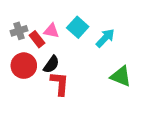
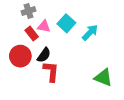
gray cross: (19, 31) -> (29, 11), moved
green triangle: (121, 76) -> (103, 78), moved

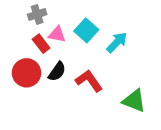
red L-shape: (51, 71) -> (89, 81), moved, turned -40

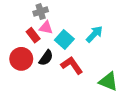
gray cross: (37, 14) -> (41, 12), moved
cyan square: (86, 30) -> (64, 39), moved

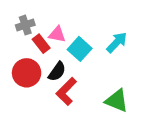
gray cross: (41, 12) -> (25, 25), moved
red L-shape: (72, 65) -> (66, 91), moved, turned -100
green triangle: (108, 81) -> (117, 101), moved

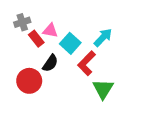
red circle: (27, 73) -> (29, 81), moved
red L-shape: (66, 91) -> (87, 63), moved
green triangle: (117, 101) -> (103, 89), turned 40

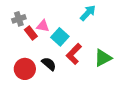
cyan arrow: (103, 37) -> (88, 13), moved
black semicircle: (50, 63) -> (49, 64), moved, turned -84
green triangle: (103, 89) -> (103, 58), moved, turned 30

